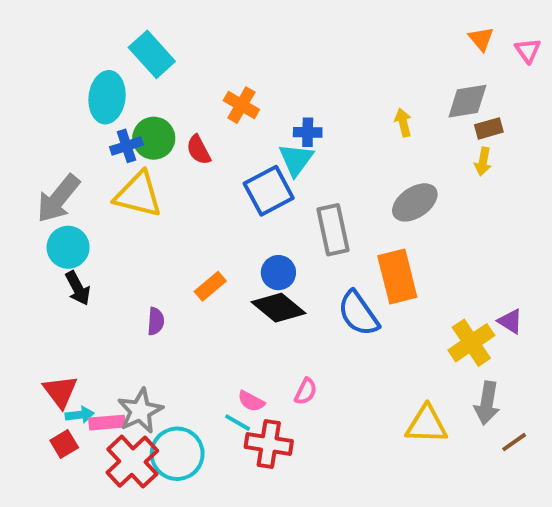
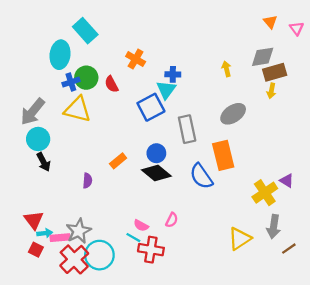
brown rectangle: (489, 128) -> (275, 72), size x1.5
yellow triangle: (427, 425) -> (240, 239), turned -35
red square: (64, 444) -> (36, 250), turned -32

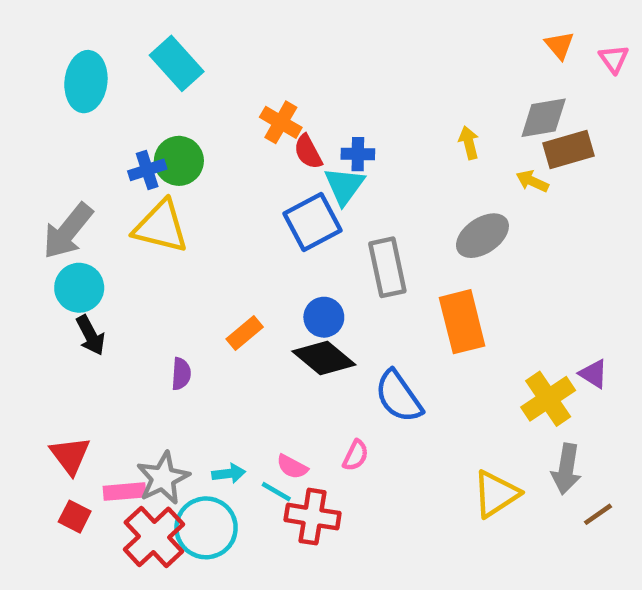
cyan ellipse: (60, 55) -> (86, 82), moved
red semicircle: (111, 84) -> (308, 152), moved
yellow arrow: (271, 91) -> (532, 181), moved, turned 104
blue semicircle: (201, 176) -> (399, 396), moved
cyan arrow: (45, 233) -> (229, 473), moved

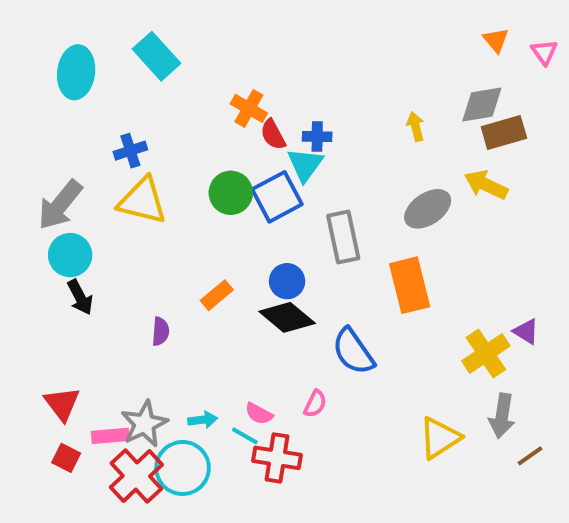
green circle: (179, 161) -> (231, 193), moved
yellow arrow: (532, 181) -> (486, 185), moved, size x1.5

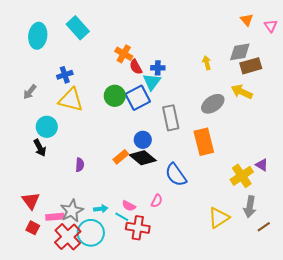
gray arrow: (60, 205) -> (30, 92), moved, size x0.6
cyan circle: (70, 255) -> (47, 127), moved
orange rectangle: (217, 295) -> (121, 157), moved

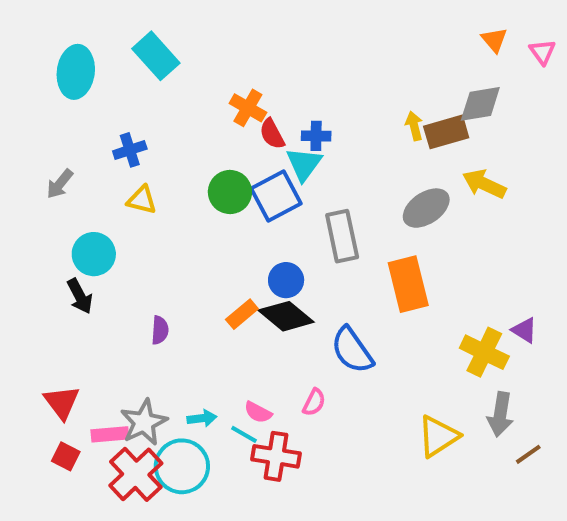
brown rectangle: (251, 66) -> (446, 132), moved
yellow triangle: (71, 100) -> (142, 200), size x0.6
yellow cross: (242, 176) -> (484, 352), turned -30

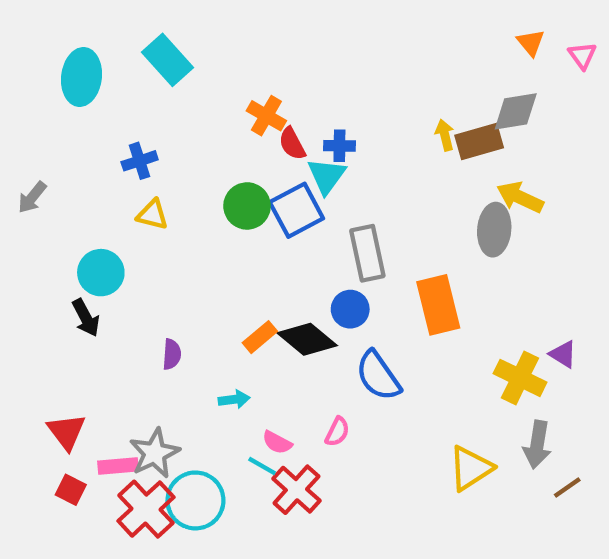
gray arrow: (60, 184) -> (32, 197), moved
gray ellipse: (426, 208) -> (494, 230), moved, turned -51
blue circle: (286, 280) -> (350, 309), moved
cyan arrow: (202, 418) -> (234, 399), moved
red cross: (276, 456) -> (296, 490), turned 33

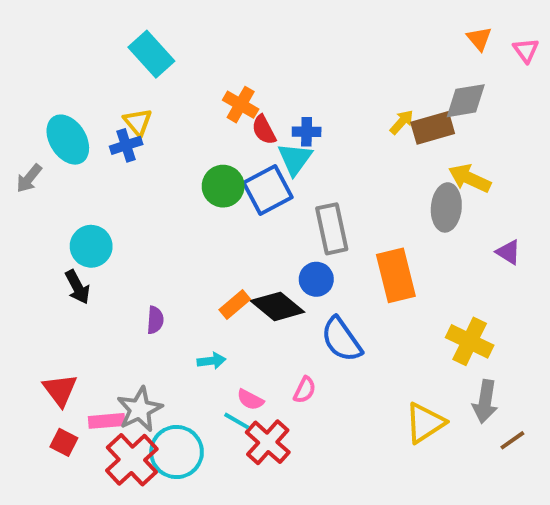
cyan ellipse: (82, 77) -> (68, 140), moved, turned -39
yellow arrow: (445, 135) -> (402, 122), turned 56
yellow triangle: (152, 215) -> (138, 122), moved, turned 36
purple triangle: (563, 354) -> (508, 252), moved

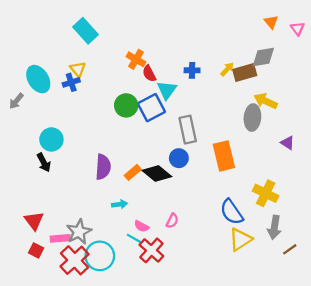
blue cross: (307, 132) -> (192, 70), moved
purple semicircle: (155, 320) -> (103, 167), moved, size x1.6
blue semicircle: (341, 339) -> (232, 212), moved

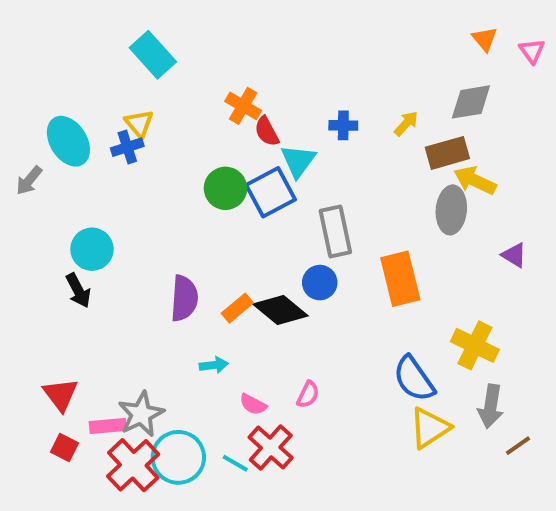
brown rectangle: (245, 72) -> (447, 153), moved
cyan line: (134, 238) -> (235, 463), moved

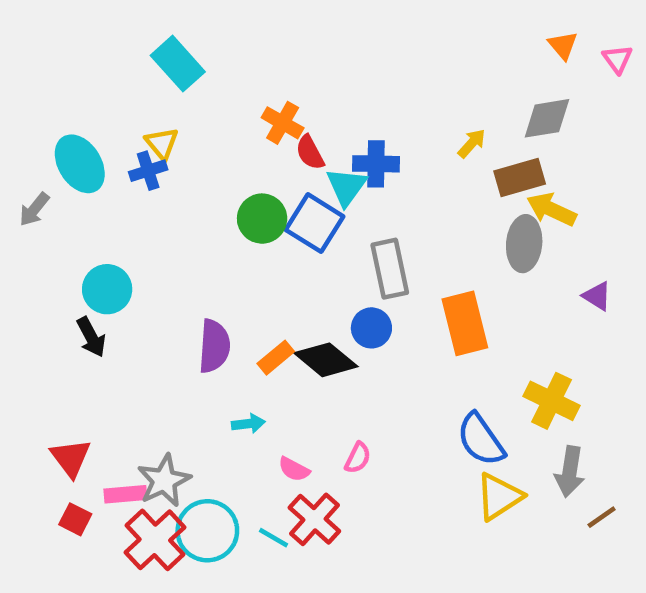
blue cross: (343, 125) -> (376, 164), moved, size x1.4
blue square: (271, 192) -> (314, 223), turned -30

